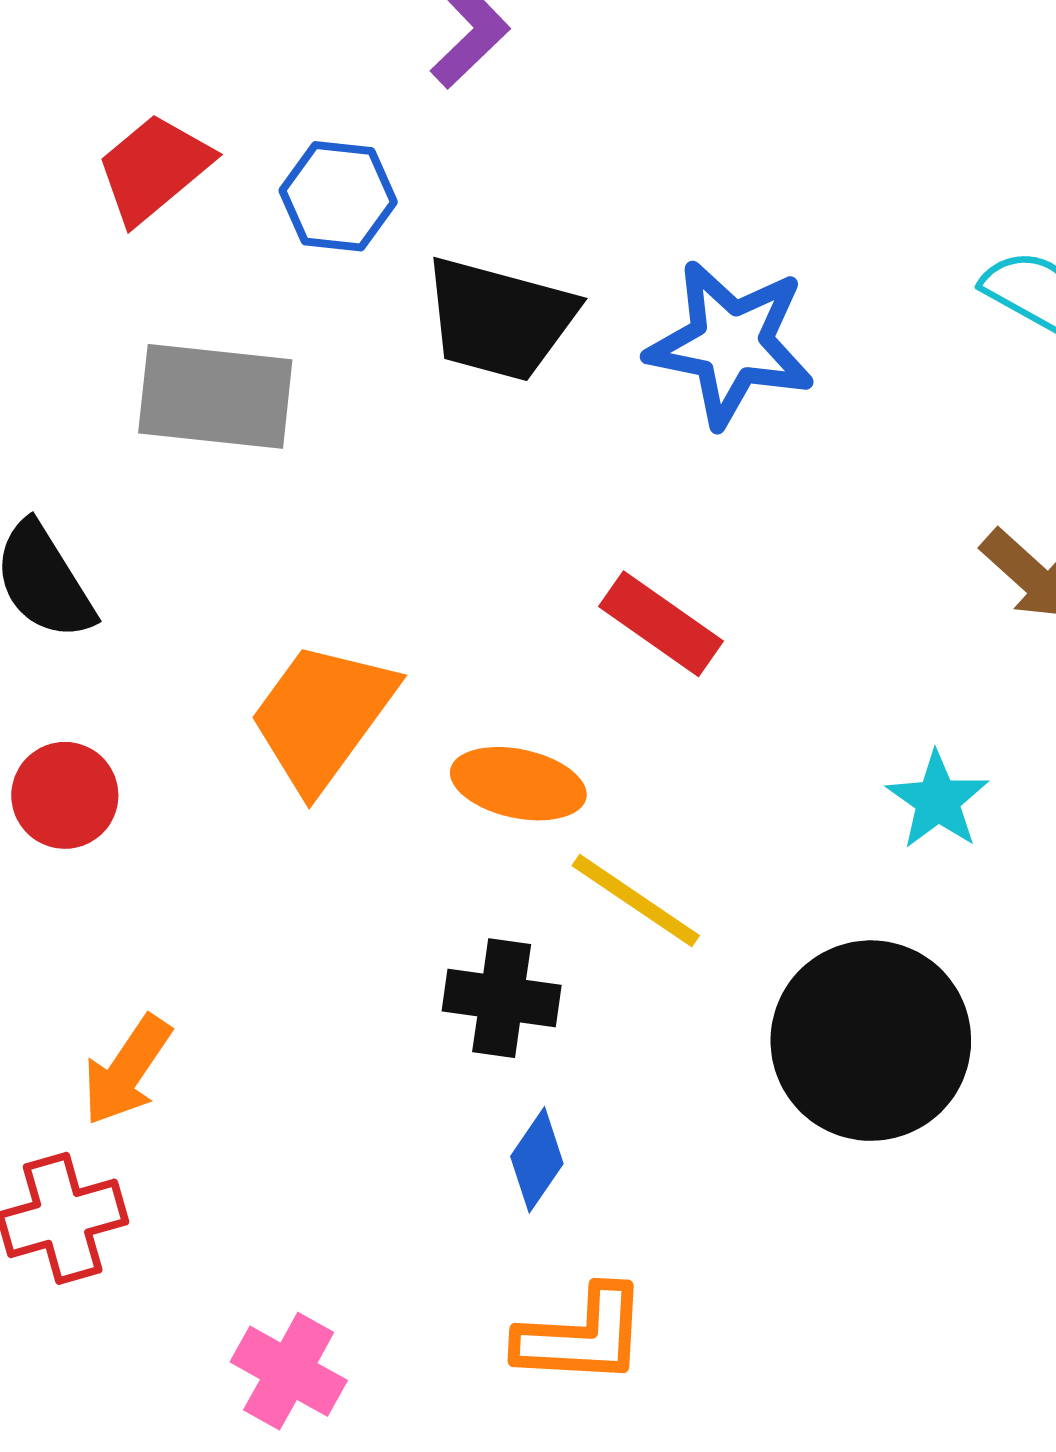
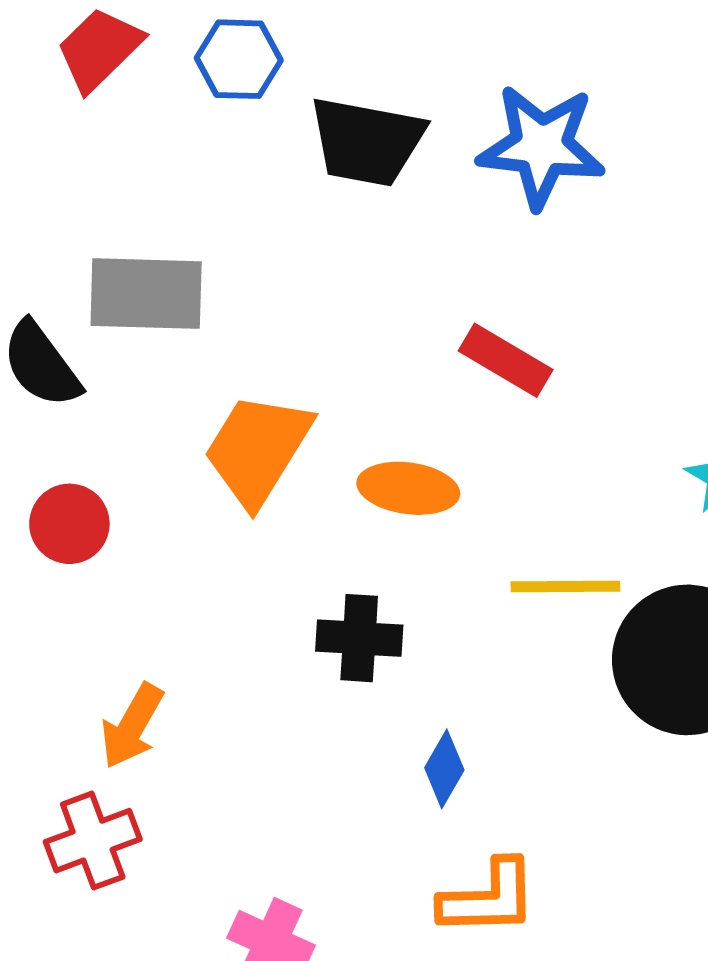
gray rectangle: (215, 396) -> (146, 294), moved
yellow line: (636, 901) -> (565, 587), moved, turned -30
black cross: (502, 998) -> (359, 638), moved

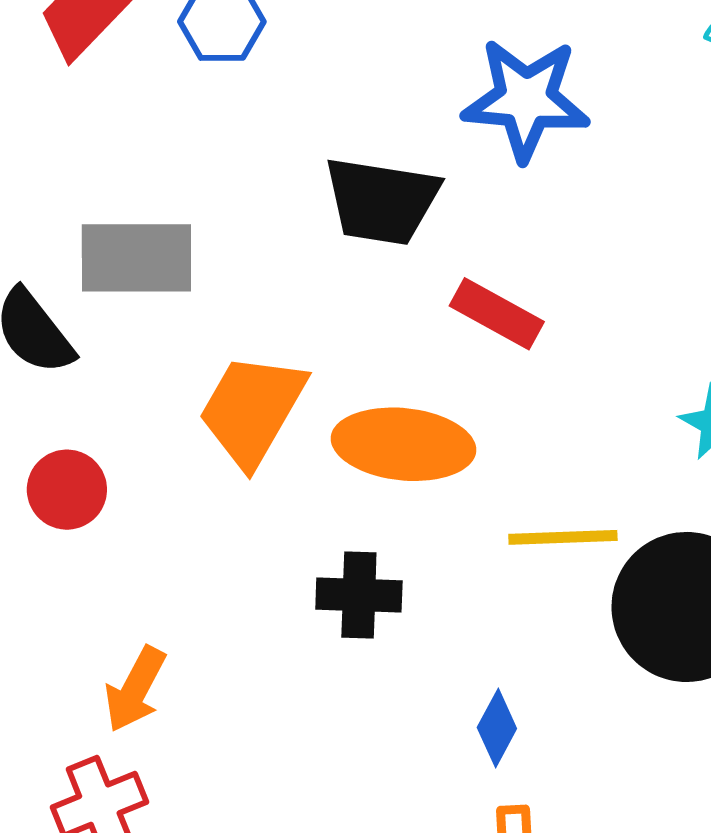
black trapezoid: (367, 142) -> (382, 201), moved
orange ellipse: (408, 488) -> (403, 444), size x1.4
blue diamond: (444, 769) -> (497, 728), moved

